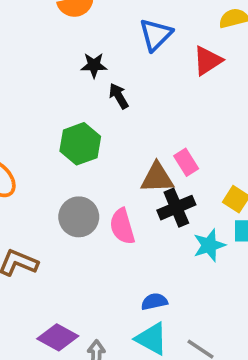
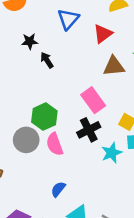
green hexagon: (80, 144) -> (44, 117), moved
pink rectangle: (186, 162) -> (93, 100), size x1.5
brown triangle: (157, 178) -> (114, 66), moved
blue semicircle: (154, 302) -> (58, 189), moved, turned -35

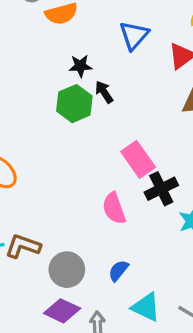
pink rectangle: (93, 100) -> (138, 159), moved
green hexagon: (44, 117) -> (74, 104), moved
gray circle: (26, 140) -> (67, 270), moved

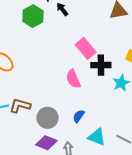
green hexagon: (74, 104) -> (33, 16), moved
black cross: (161, 189) -> (101, 65), turned 30

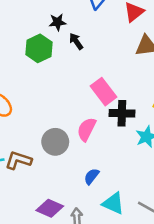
pink semicircle: (73, 79) -> (87, 129), turned 48
gray circle: (48, 118) -> (55, 142), moved

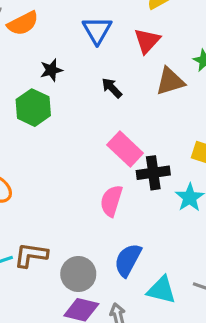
black arrow: (76, 41) -> (112, 88), moved
gray circle: (55, 142) -> (78, 274), moved
blue semicircle: (92, 176) -> (128, 260), size x1.5

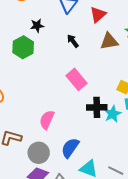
black cross: (153, 173) -> (97, 107), moved
pink semicircle: (111, 201) -> (47, 120), moved

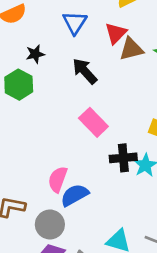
black arrow: (73, 41) -> (85, 71), size x1.5
brown triangle: (109, 41) -> (131, 49), moved
blue semicircle: (70, 148) -> (75, 195), moved, turned 30

